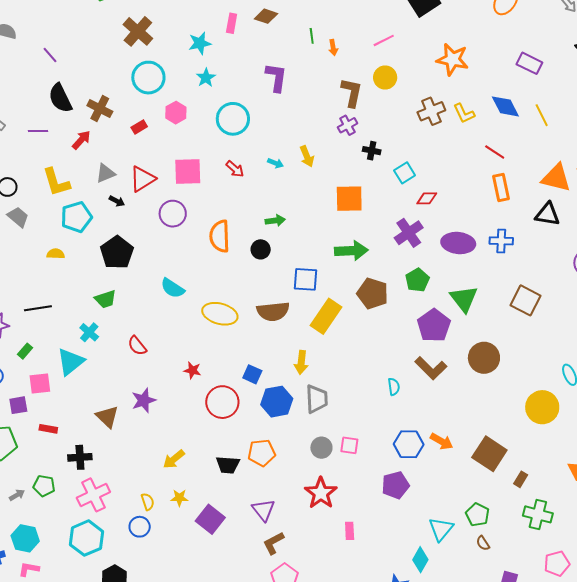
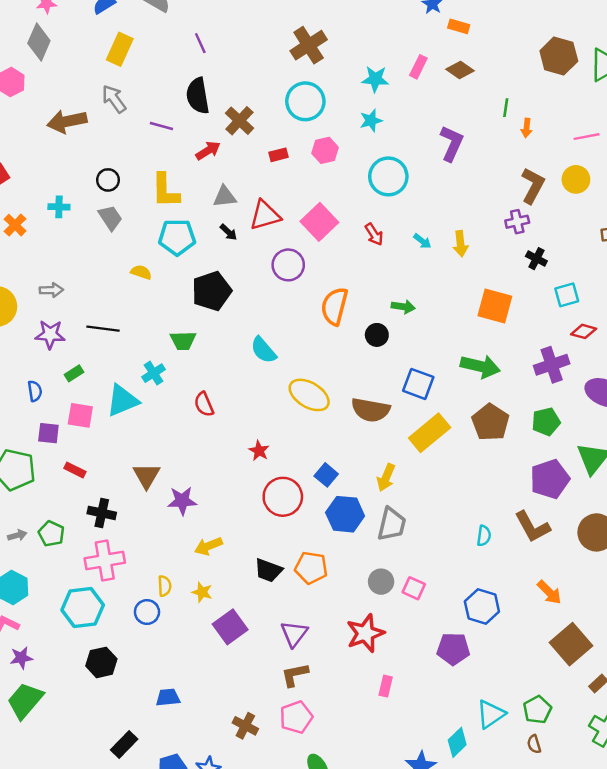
pink square: (188, 172) -> (319, 222), turned 32
purple star: (144, 400) -> (182, 501), moved
orange arrow: (442, 441) -> (549, 592), moved

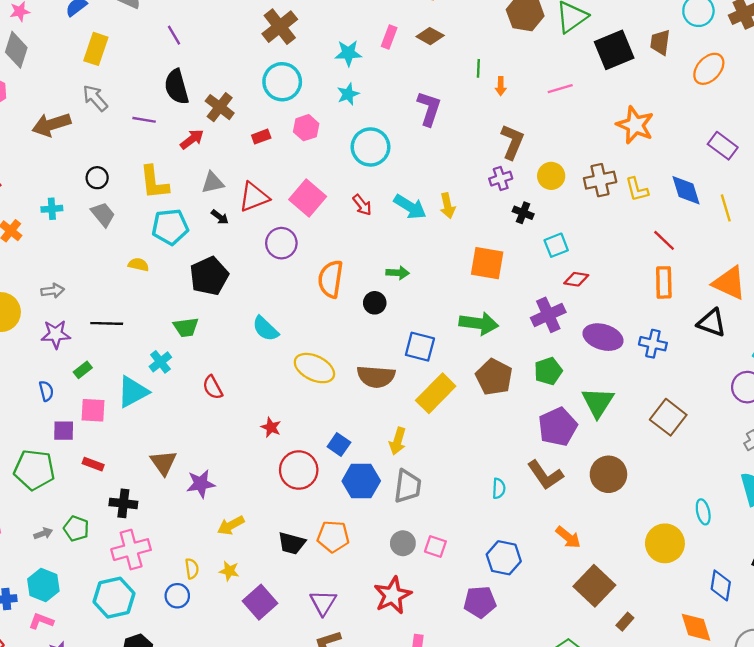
yellow circle: (576, 179) -> (551, 176), moved
cyan arrow: (422, 241) -> (410, 207), size x1.8

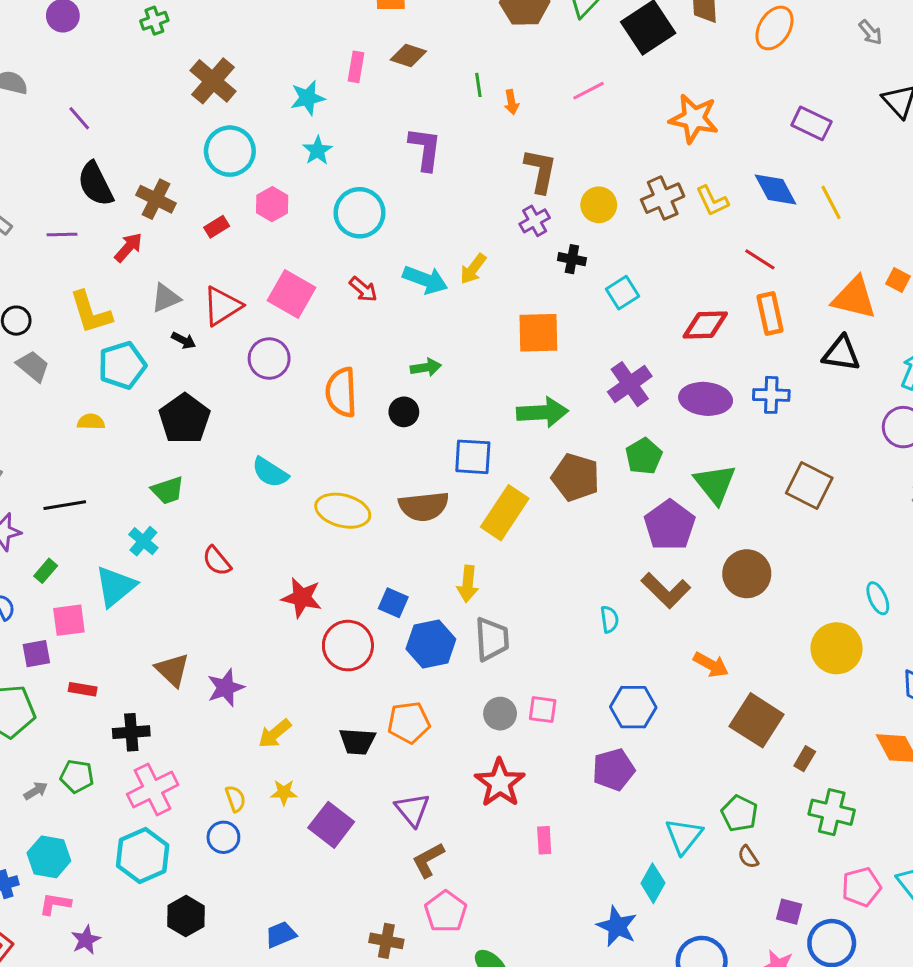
yellow arrow: (448, 206) -> (473, 269), turned 60
red diamond: (576, 279) -> (705, 325), moved, size x1.4
red star: (271, 427) -> (302, 598), size x1.5

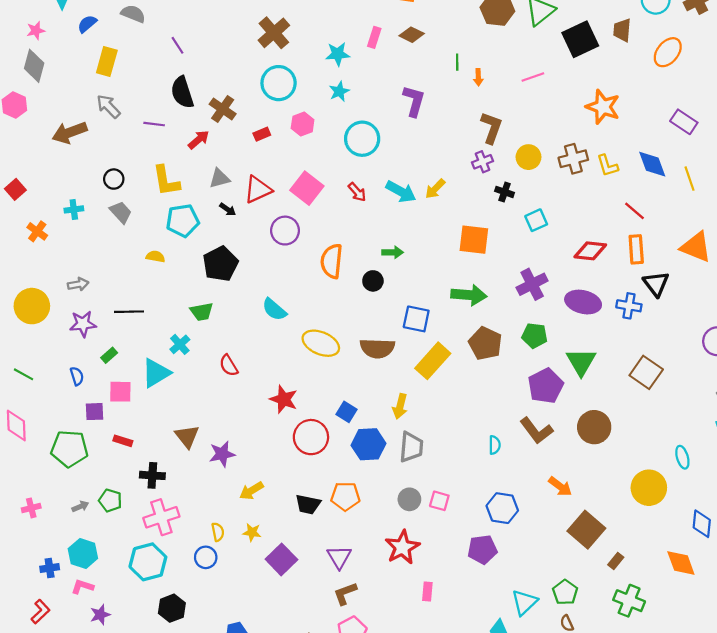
black triangle: (841, 354) -> (656, 284), moved, turned 36
green pentagon: (644, 456) -> (535, 336), turned 30

